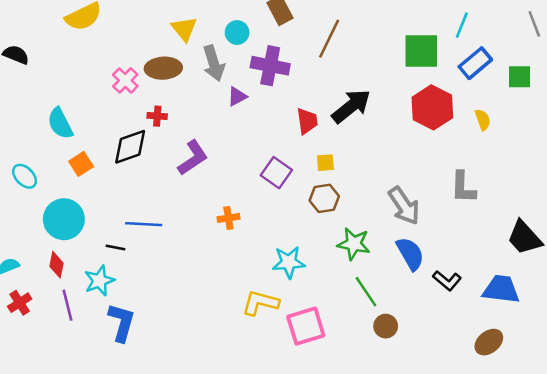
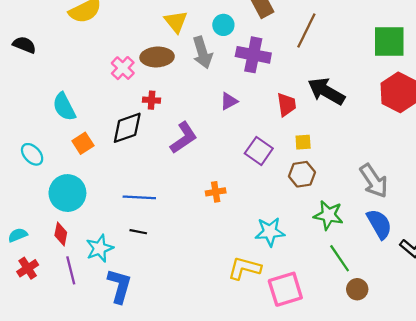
purple triangle: (237, 96) -> (229, 101), moved
black arrow: (351, 106) -> (326, 91), turned -111
black line: (115, 247) -> (138, 232), moved

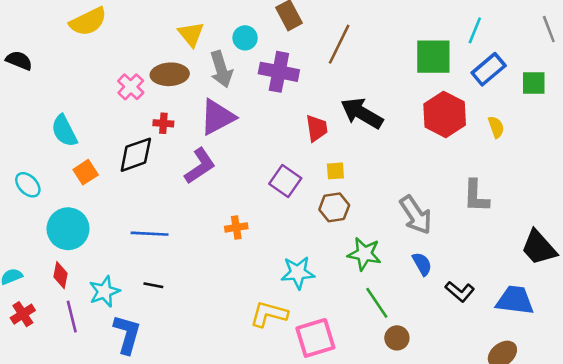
purple triangle: (229, 101) -> (217, 117), moved, size x1.8
blue semicircle: (379, 224) -> (422, 264), size x0.7
black line: (138, 232) -> (153, 285), moved

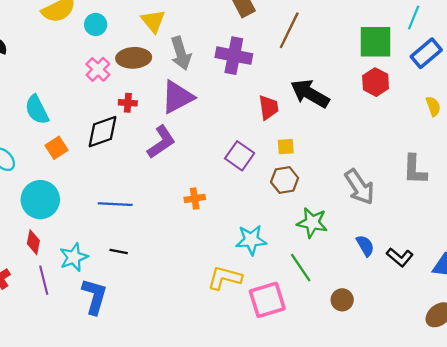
cyan circle: (245, 38) -> (96, 24), moved
red hexagon: (445, 114) -> (376, 82), moved, size x0.7
blue semicircle: (422, 264) -> (365, 246), moved
green line: (377, 303) -> (301, 268), moved

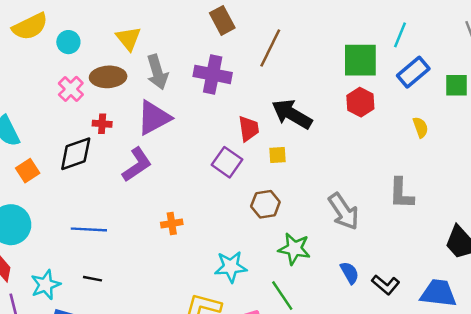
yellow square: (286, 147) -> (277, 155), moved
purple square: (240, 156) -> (227, 162), moved

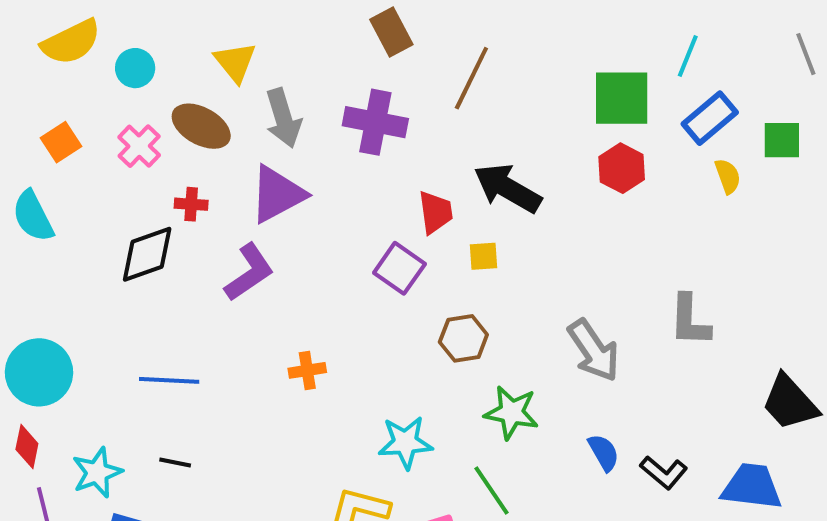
brown ellipse: (108, 77) -> (201, 126), turned 32
yellow semicircle: (420, 127) -> (728, 176), moved
orange square: (28, 171) -> (61, 142), moved

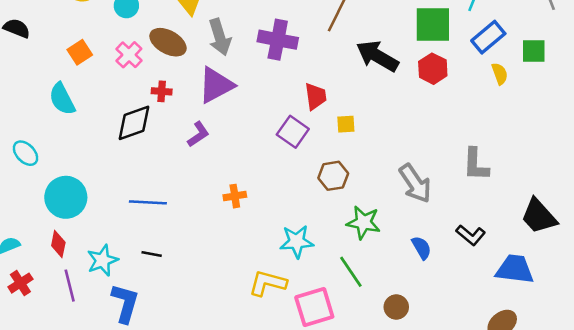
black arrow: (508, 188) -> (377, 56), moved
purple L-shape: (249, 272) -> (198, 134), size x0.7
black L-shape: (664, 473) -> (471, 235), moved

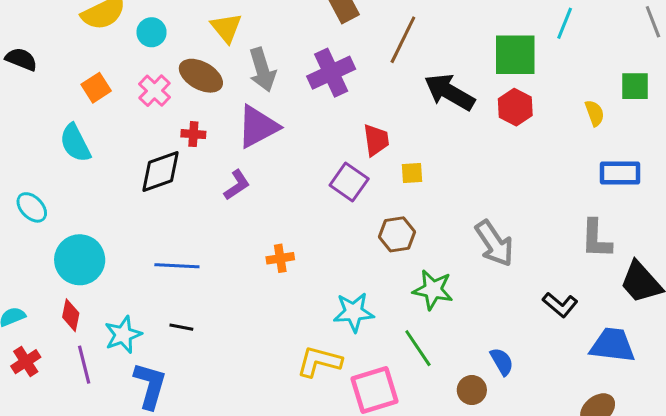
blue rectangle: (488, 37) -> (620, 173), moved, turned 40
purple cross: (278, 40) -> (331, 73), turned -36
gray L-shape: (476, 164) -> (596, 239), moved
blue semicircle: (421, 248) -> (502, 362), moved

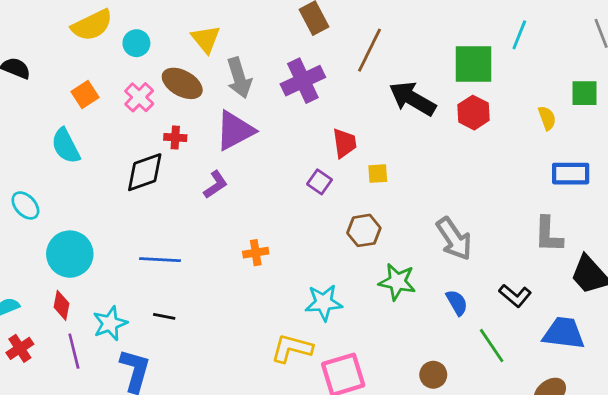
purple square: (349, 182) -> (320, 182), size x0.7
green line: (418, 348) -> (492, 346), moved
blue semicircle: (502, 362) -> (457, 303), moved

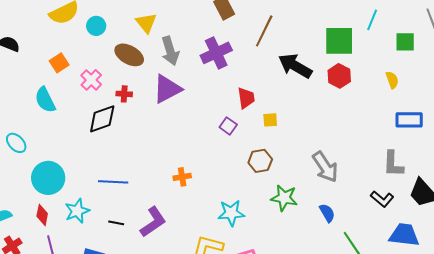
green square: (584, 93) -> (405, 42), moved
pink cross: (139, 97) -> (91, 80), moved
purple L-shape: (215, 185) -> (153, 222), moved, size x1.5
black L-shape: (515, 296) -> (382, 199), moved
cyan star: (110, 323) -> (77, 211), moved

